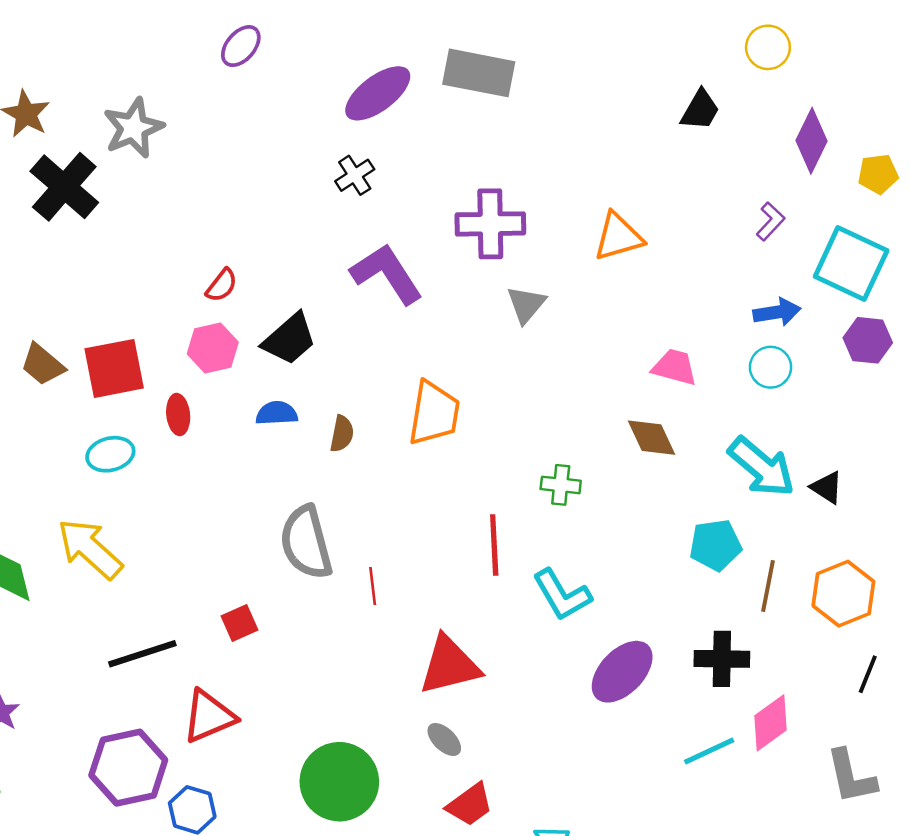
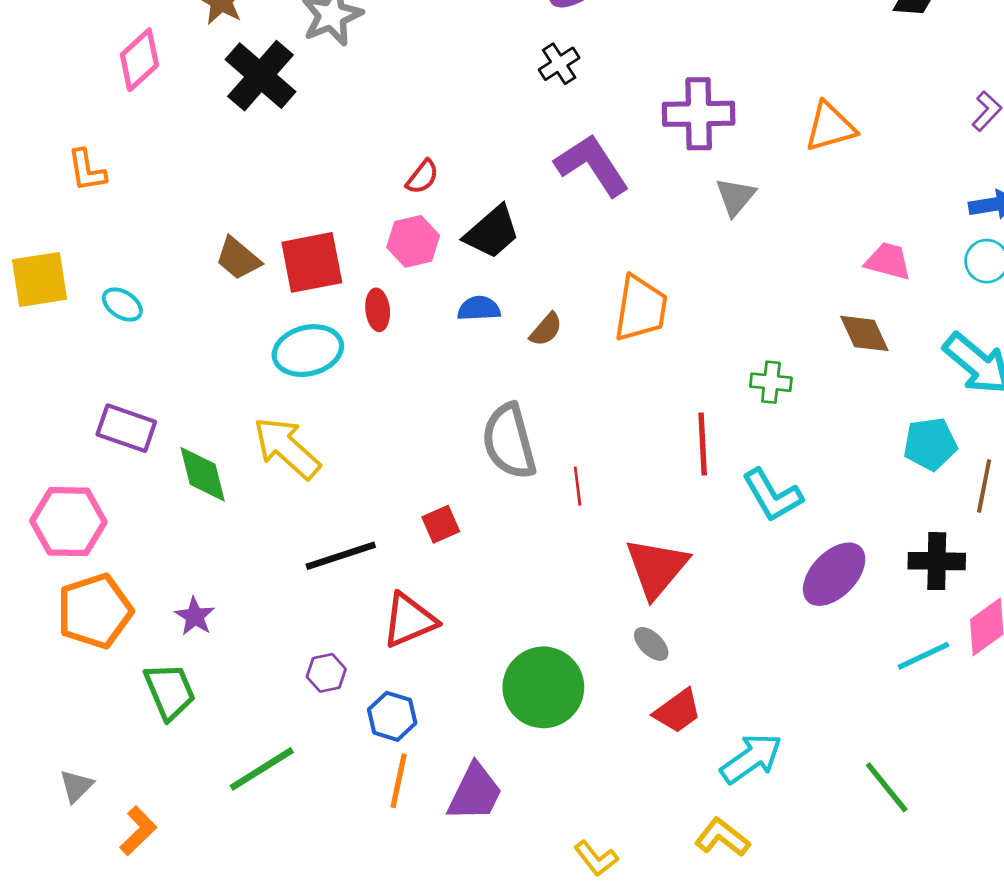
brown semicircle: (342, 434) -> (546, 330), turned 30
cyan ellipse: (110, 454) -> (308, 351), size x1.4
red triangle: (449, 665) -> (656, 568), turned -36
purple hexagon: (128, 768) -> (326, 673), size x0.5

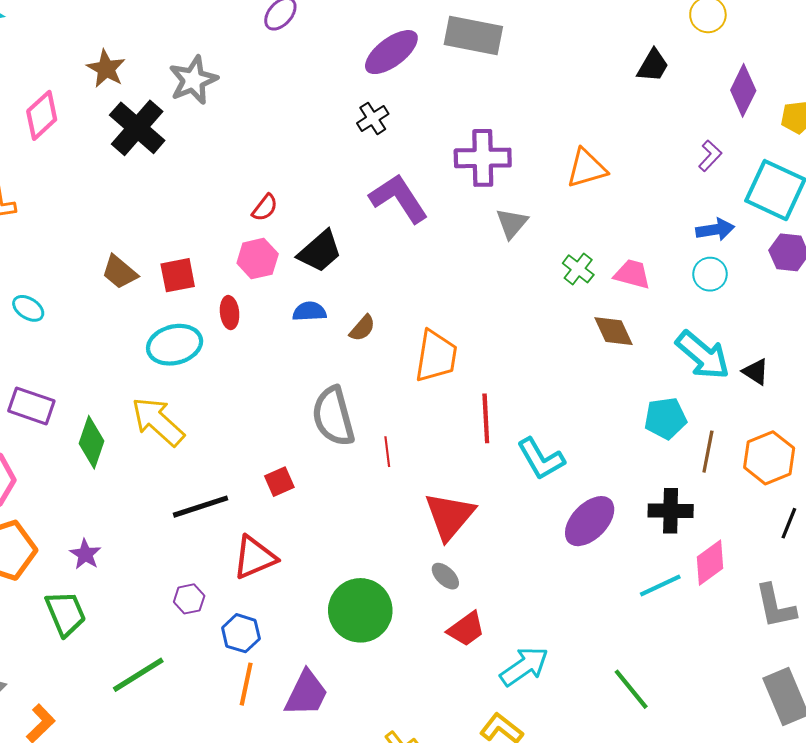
red square: (312, 262) -> (178, 275), size x0.7
orange trapezoid: (641, 308) -> (436, 356), moved
green cross: (771, 382) -> (578, 269), moved, turned 32
green diamond: (203, 474) -> (92, 442), turned 33

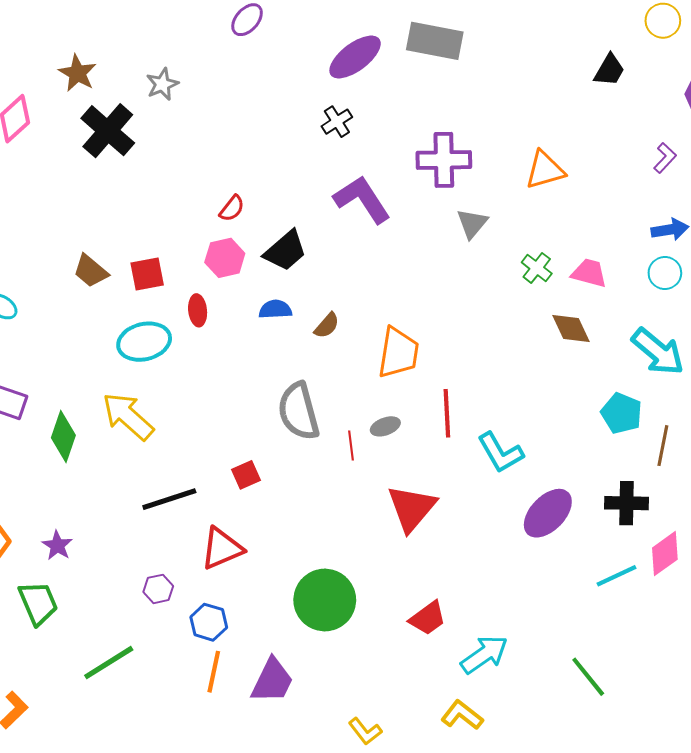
gray star: (193, 80) -> (162, 84), size x0.7
cyan pentagon: (665, 418) -> (621, 413), turned 30
gray ellipse: (445, 576) -> (385, 426), moved, turned -64

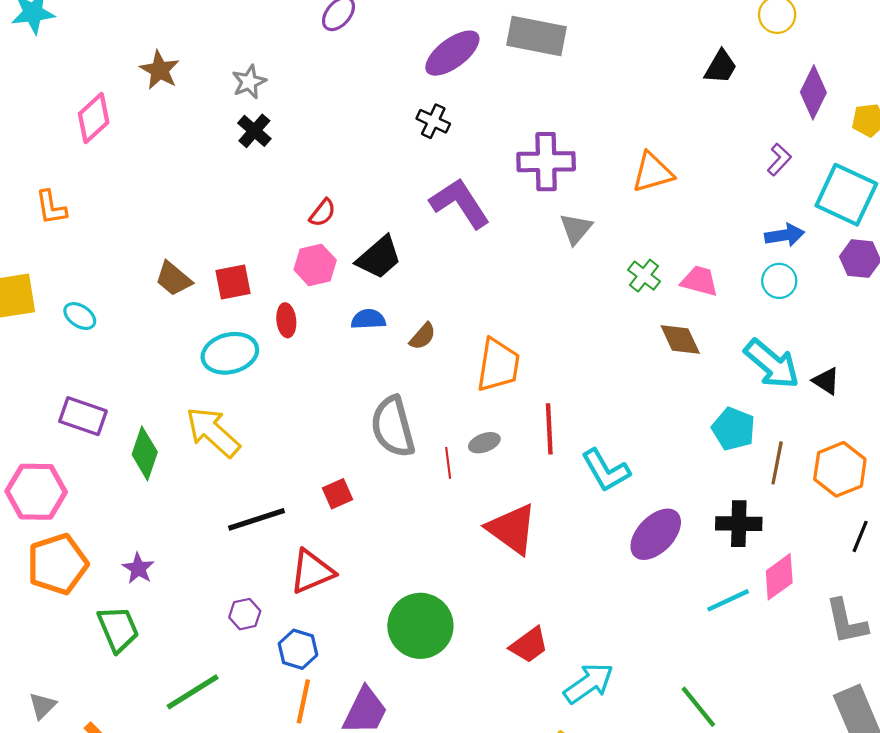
black cross: (337, 122) -> (433, 121), turned -32
black cross: (108, 131) -> (254, 131), moved, size x0.6
red triangle: (412, 508) -> (512, 529), turned -34

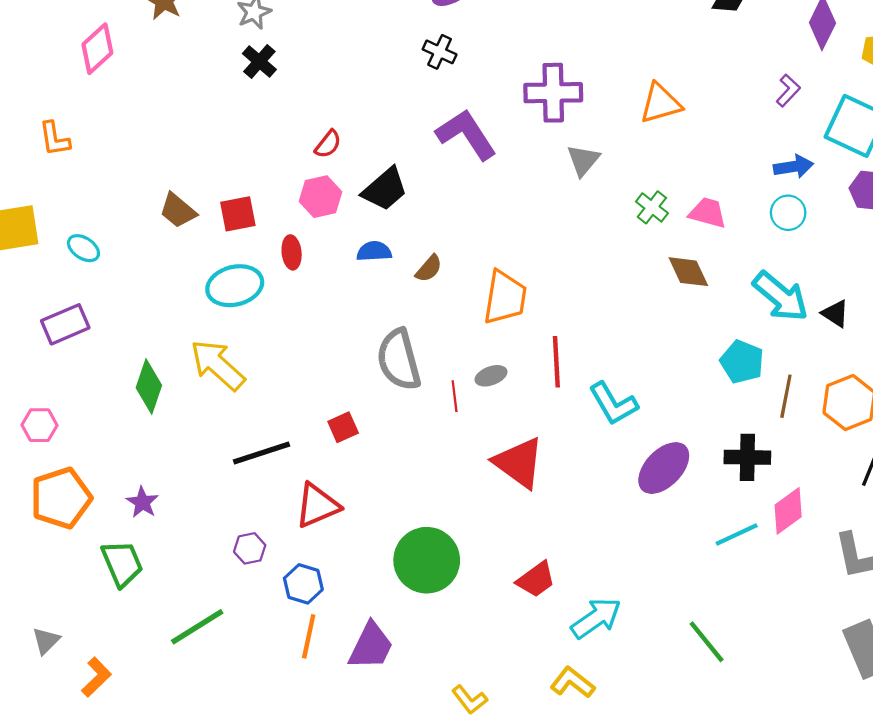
purple rectangle: (83, 416) -> (65, 324), moved, turned -42
pink hexagon: (36, 492) -> (40, 425), size x0.6

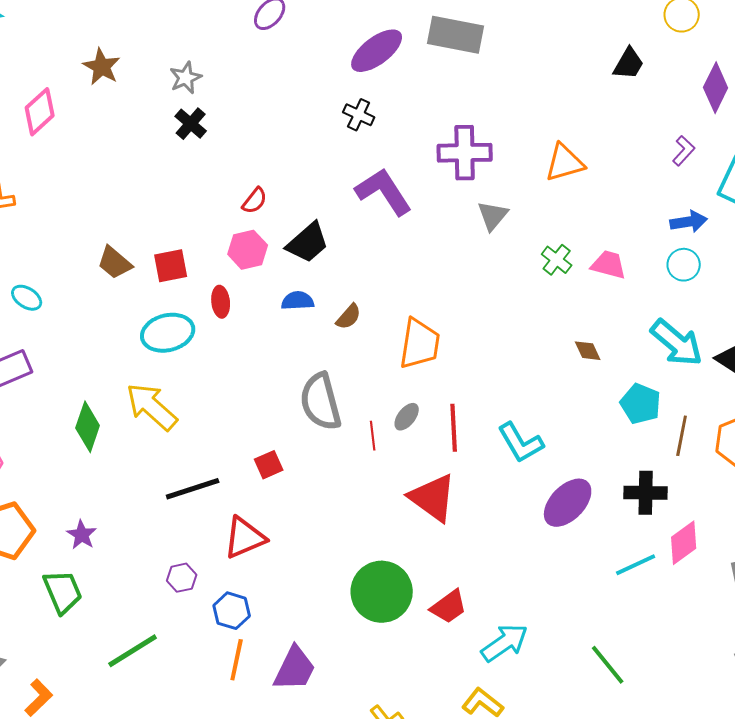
brown diamond: (688, 272) -> (588, 351), moved, size x0.7
red line: (556, 362) -> (454, 428), moved
gray ellipse: (491, 376) -> (407, 417), turned -32
green circle: (427, 560) -> (382, 592), moved

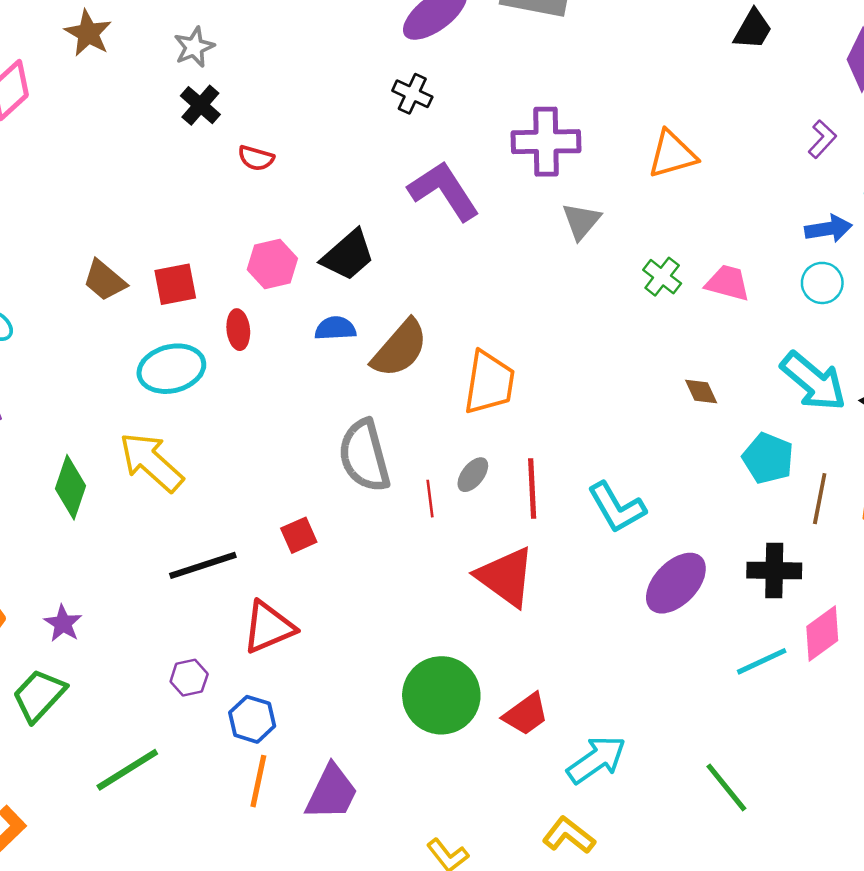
red semicircle: (255, 201) -> (256, 158), moved, turned 68
brown semicircle: (349, 317) -> (400, 349), size x1.8
green trapezoid: (63, 592) -> (39, 695), turned -114

